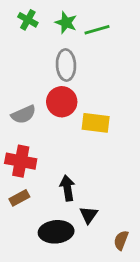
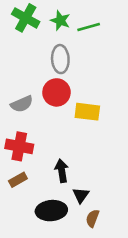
green cross: (28, 20) -> (26, 18), size x1.5
brown semicircle: (121, 240) -> (92, 218), moved

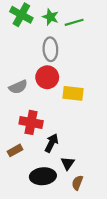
red cross: (19, 146) -> (31, 122), moved
black arrow: (62, 171) -> (52, 143), turned 36

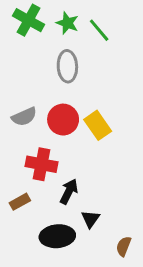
green line: (74, 22) -> (99, 30), turned 66
red circle: (47, 77) -> (63, 120), moved
yellow rectangle: (73, 93) -> (98, 125), turned 48
brown semicircle: (77, 183) -> (124, 246), moved

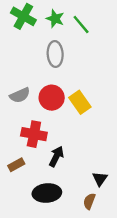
black triangle: (90, 219) -> (100, 179), moved
brown semicircle: (124, 246) -> (89, 201), moved

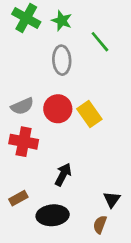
green line: (81, 25) -> (100, 42), moved
red cross: (34, 134) -> (24, 142), moved
brown rectangle: (16, 165) -> (18, 198), moved

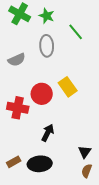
gray semicircle: (22, 106) -> (17, 60), moved
red circle: (58, 109) -> (42, 94), moved
brown rectangle: (18, 198) -> (14, 162), moved
brown semicircle: (100, 224) -> (87, 171), moved

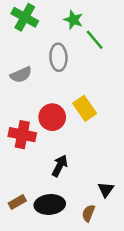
green star: (47, 16) -> (73, 20), moved
brown semicircle: (87, 171) -> (88, 213), moved

